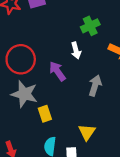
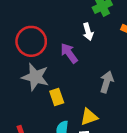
gray arrow: (95, 86) -> (107, 82), moved
yellow triangle: (87, 132) -> (89, 117), moved, turned 36

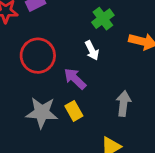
red circle: (31, 41) -> (38, 56), moved
yellow rectangle: (57, 97) -> (74, 111), moved

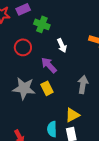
green cross: (103, 19) -> (42, 24), moved, turned -35
red circle: (38, 56) -> (23, 47), size x0.7

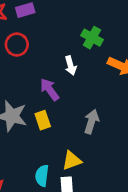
green cross: (42, 24) -> (92, 38), moved
red circle: (23, 47) -> (17, 45), moved

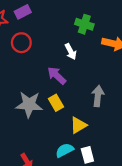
yellow triangle: (72, 161) -> (78, 125), moved
cyan semicircle: (42, 176) -> (65, 150), turned 66

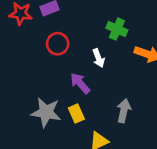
red circle: (21, 43) -> (58, 44), moved

